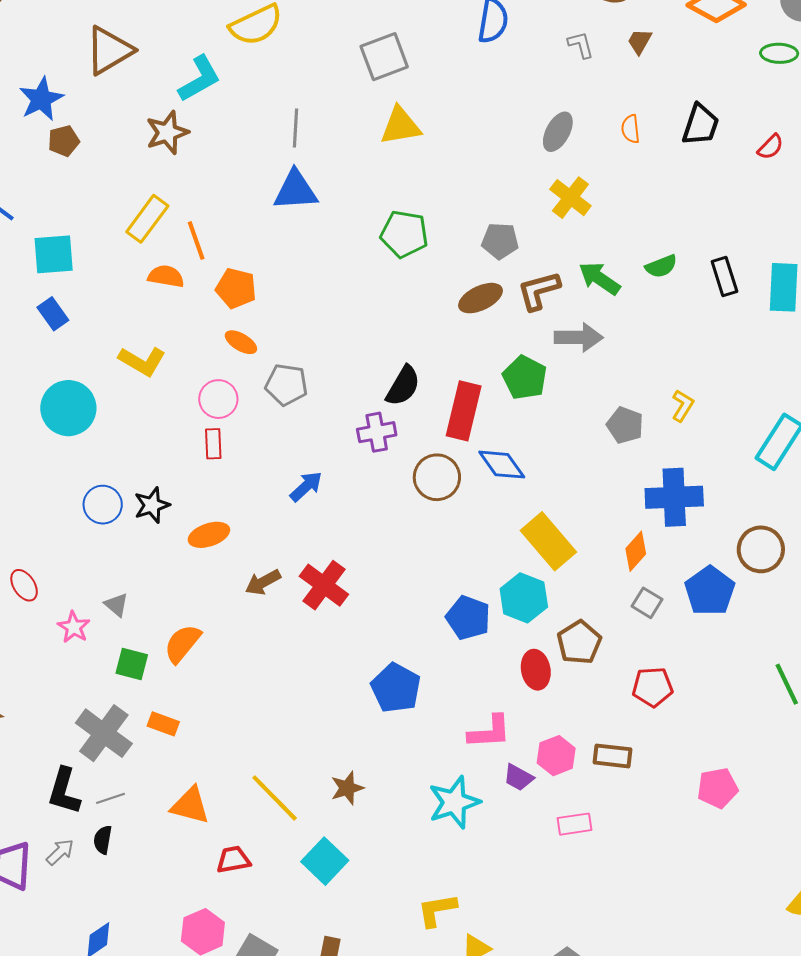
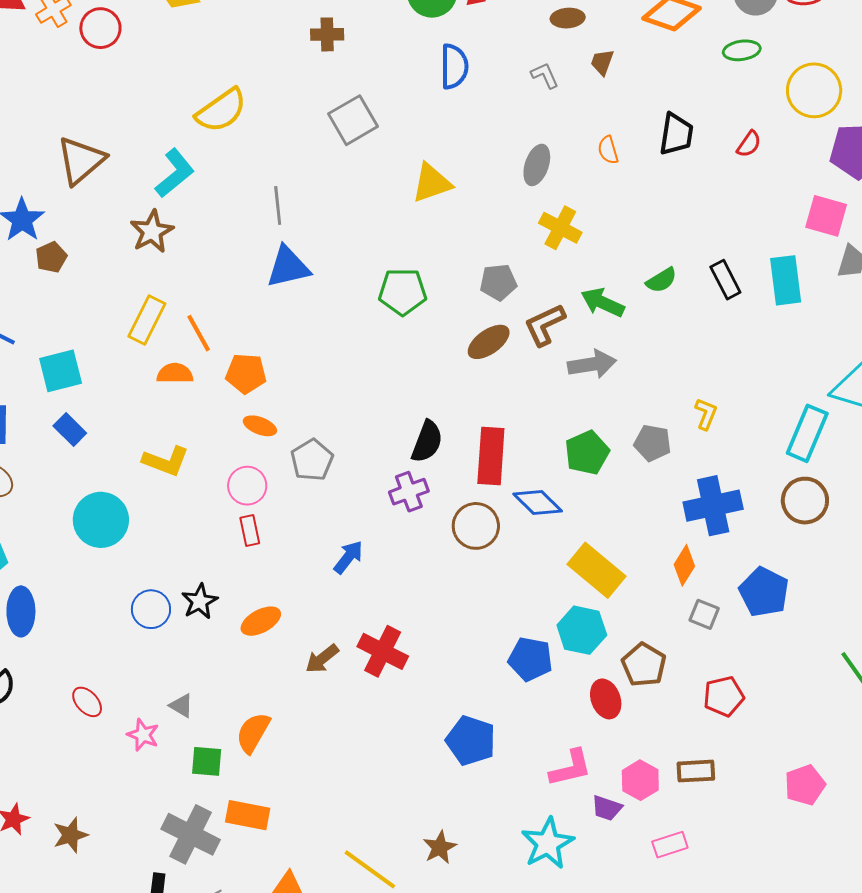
yellow triangle: (400, 126) -> (432, 183), moved
green pentagon: (525, 378) -> (587, 453), moved, turned 30
gray pentagon: (286, 385) -> (312, 460), turned -30
brown circle: (761, 549) -> (805, 501), moved
orange rectangle: (163, 724) -> (248, 815), size x1.4

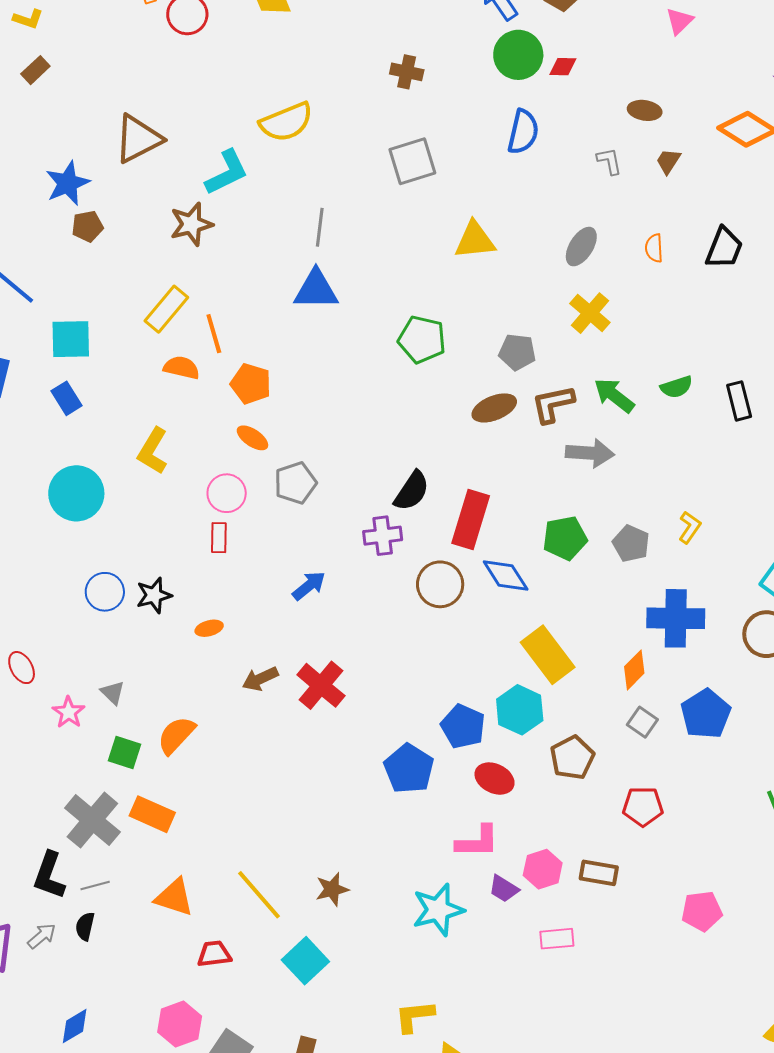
yellow L-shape: (166, 461) -> (153, 451), turned 87
orange ellipse: (261, 621) -> (209, 628), size x0.7
red ellipse: (606, 699) -> (495, 779), moved, turned -57
blue pentagon: (471, 741) -> (409, 769), moved

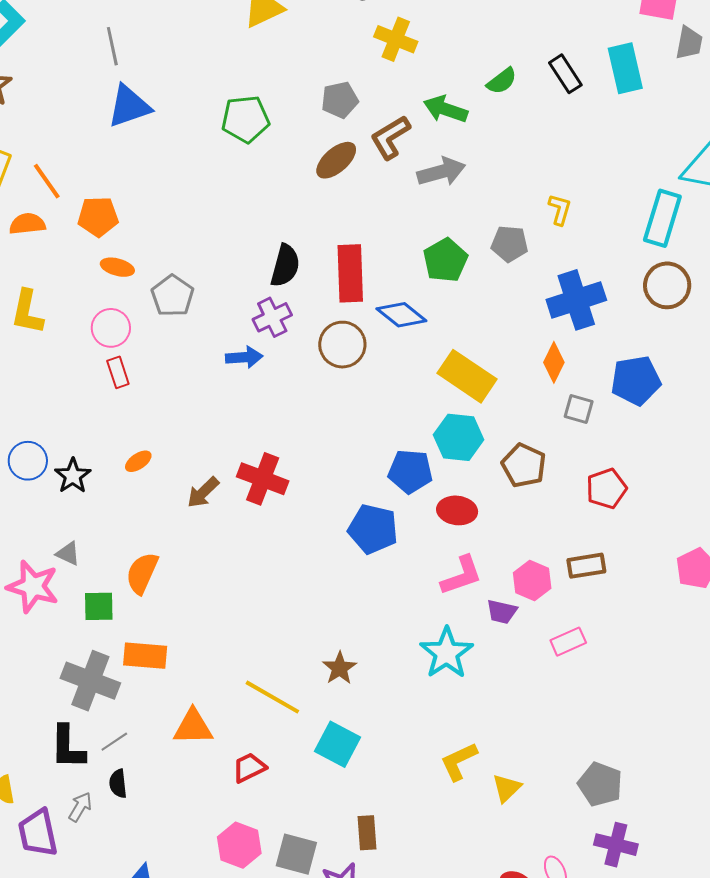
blue arrow: (309, 586) -> (244, 357), moved, turned 54
black star: (154, 595) -> (73, 476), moved
pink star: (69, 712) -> (33, 587), size x1.6
blue pentagon: (706, 714) -> (636, 381), turned -30

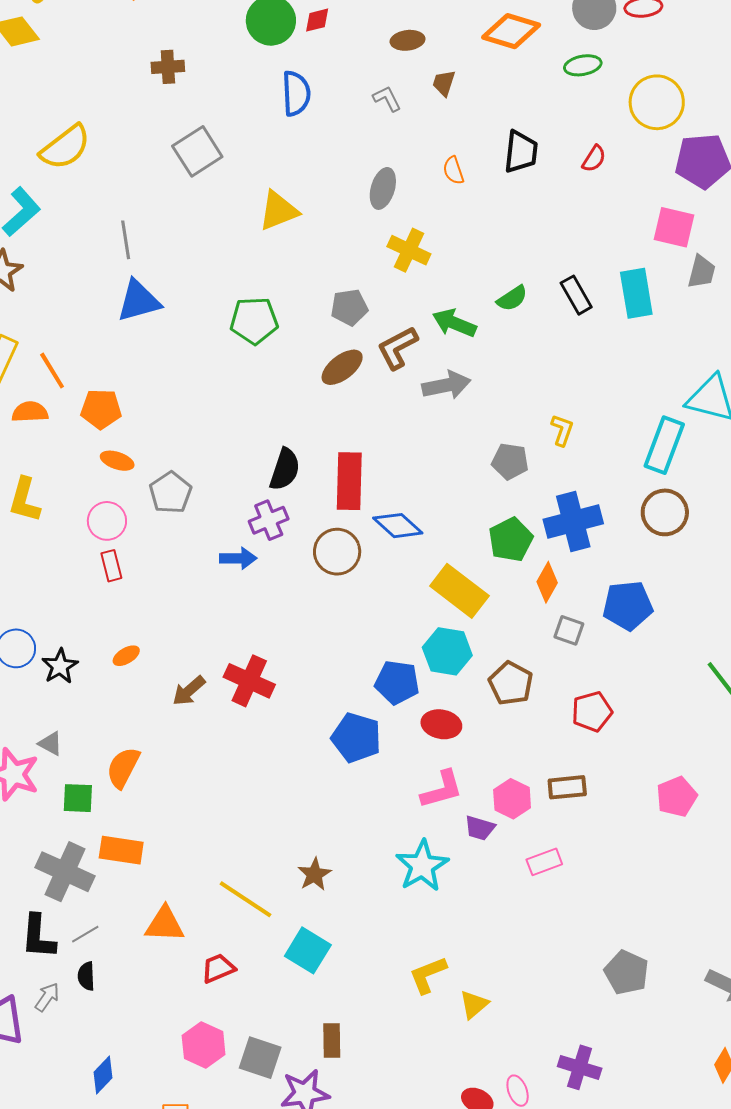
green pentagon: (445, 260) -> (511, 540), moved
gray pentagon: (600, 784) -> (627, 972), moved

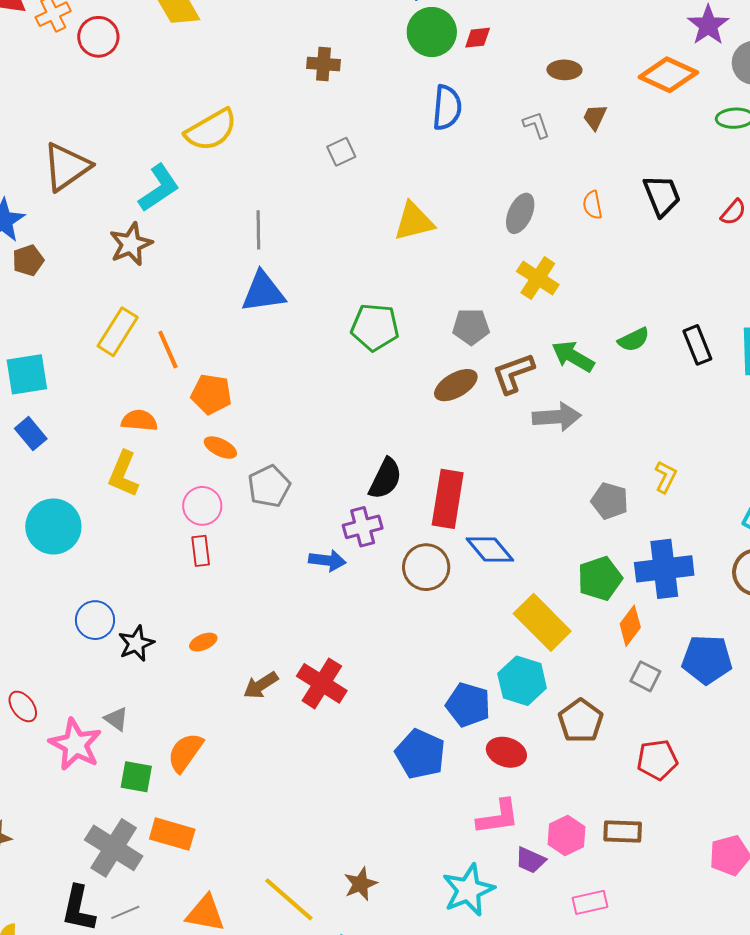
gray square: (197, 151) -> (341, 152), size x0.6
black trapezoid: (521, 152) -> (662, 196), turned -36
orange semicircle: (30, 412) -> (139, 421), moved

